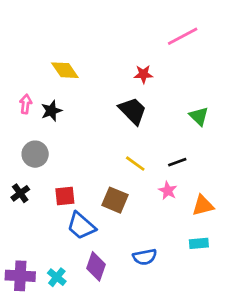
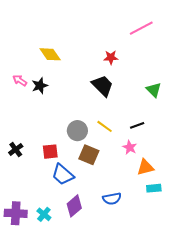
pink arrow: (26, 104) -> (20, 80), turned -64
gray circle: (35, 154) -> (77, 131), moved
orange triangle: (203, 205) -> (145, 167), moved
purple diamond: (96, 266) -> (74, 206), turned 30

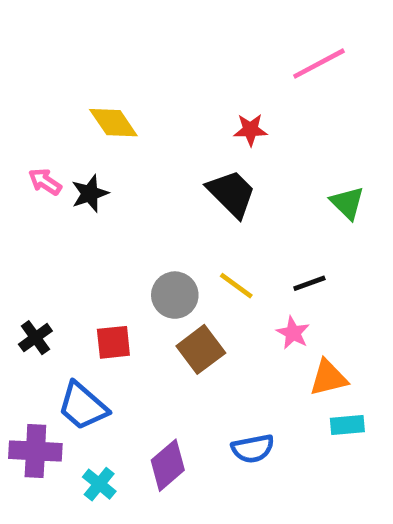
brown square: (89, 155) -> (201, 349), turned 30
blue trapezoid: (63, 175) -> (83, 406), moved
purple cross: (16, 213) -> (35, 451), moved

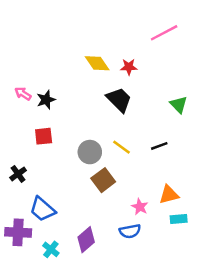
yellow diamond: (113, 123) -> (97, 63), moved
pink star: (293, 333) -> (140, 207), moved
red square: (113, 342) -> (44, 136), moved

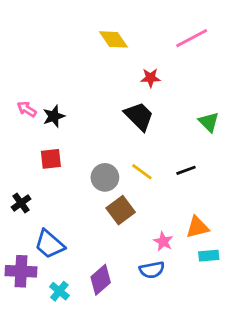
yellow diamond: (97, 63) -> (113, 39), moved

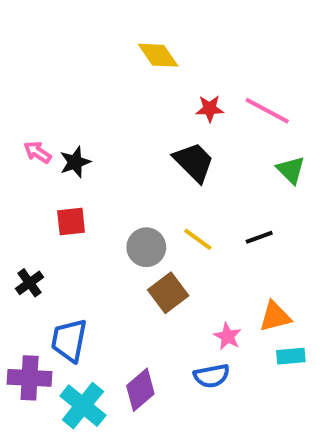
pink line: (192, 38) -> (267, 111), moved, turned 56
blue trapezoid: (49, 244) -> (69, 340), turned 60
cyan cross: (59, 291) -> (83, 406), size x1.6

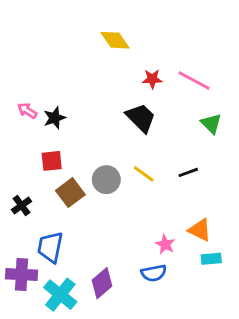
brown square: (168, 293) -> (70, 193), moved
orange triangle: (275, 317) -> (200, 230), turned 40

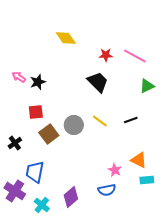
yellow diamond: (115, 40) -> (66, 38), moved
green triangle: (211, 124) -> (147, 86), turned 49
purple cross: (21, 274) -> (15, 191), turned 30
cyan cross: (60, 295) -> (42, 205), size x0.7

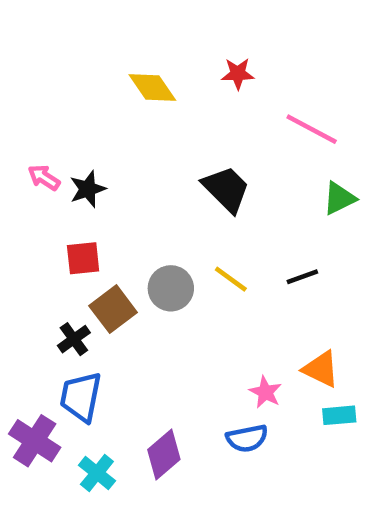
red star: (106, 55) -> (238, 74), moved
black cross: (15, 143) -> (74, 339), moved

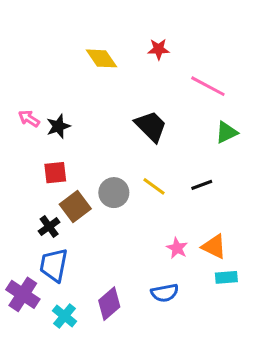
pink star: (265, 392) -> (177, 248), moved

